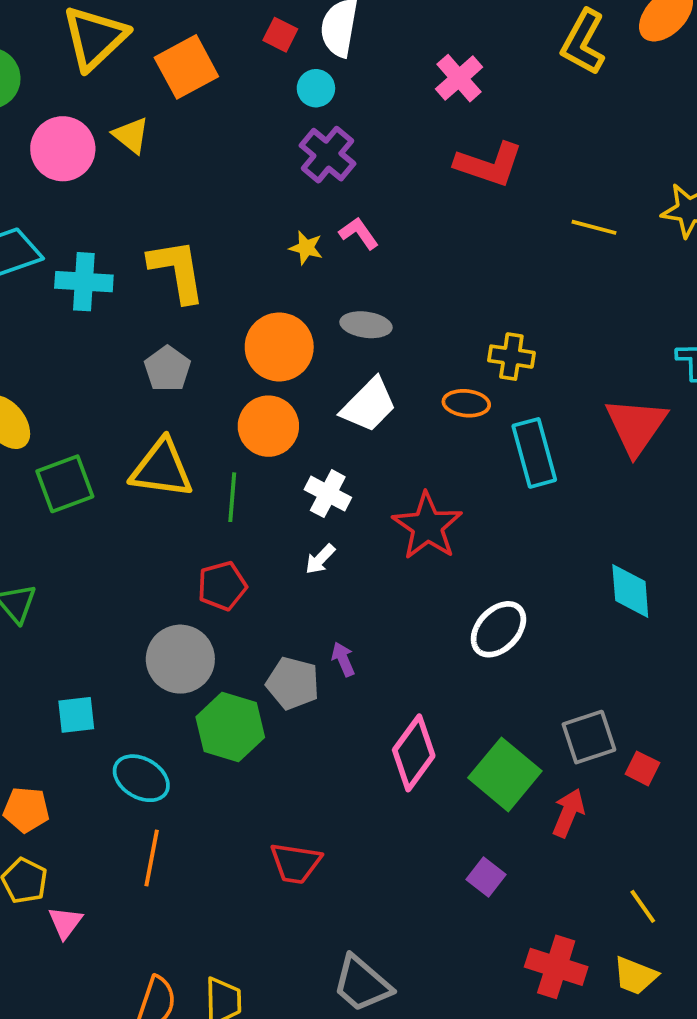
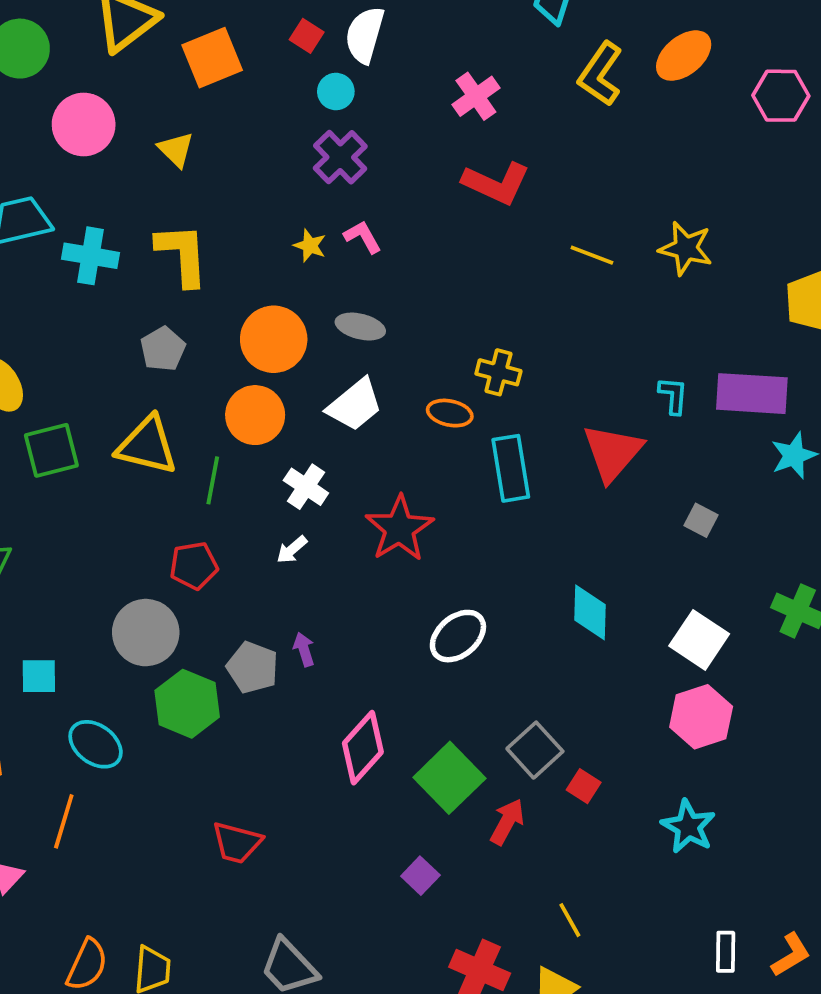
yellow triangle: (131, 135) -> (176, 149), moved
gray square: (589, 737) -> (535, 750), turned -30
orange line: (152, 858) -> (64, 821), moved

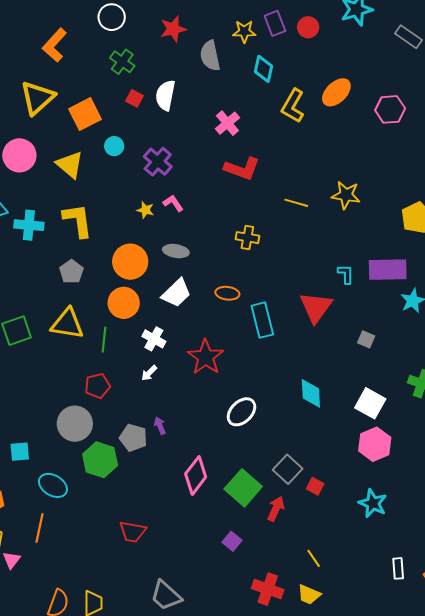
cyan circle: (336, 92) -> (114, 146), moved
yellow triangle: (176, 149) -> (70, 165), size x1.4
yellow cross: (498, 372) -> (247, 238), moved

